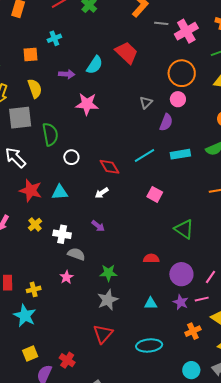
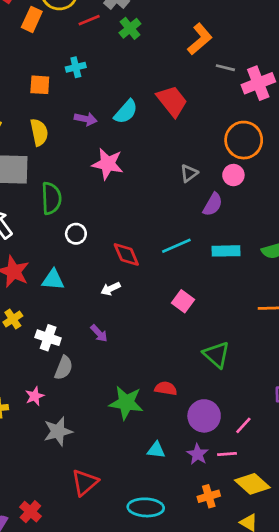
gray semicircle: (76, 254) -> (64, 368), turned 84
green star: (108, 273) -> (126, 403), moved, size x1.4
pink star: (66, 277) -> (35, 396), moved
gray star: (108, 300) -> (58, 431), moved

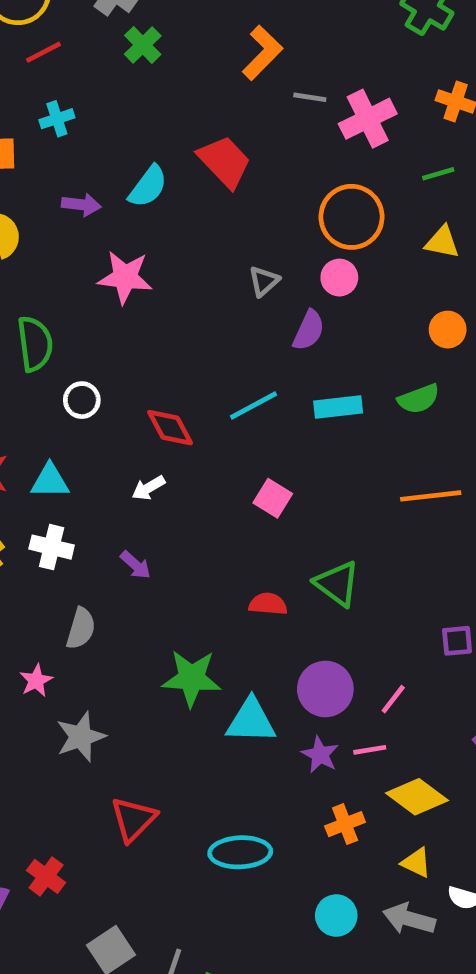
red line: (89, 20) -> (43, 52), moved
white cross: (48, 338) -> (52, 547), moved
red semicircle: (166, 388) -> (268, 604), moved
cyan triangle: (156, 450) -> (251, 721), moved, size x1.6

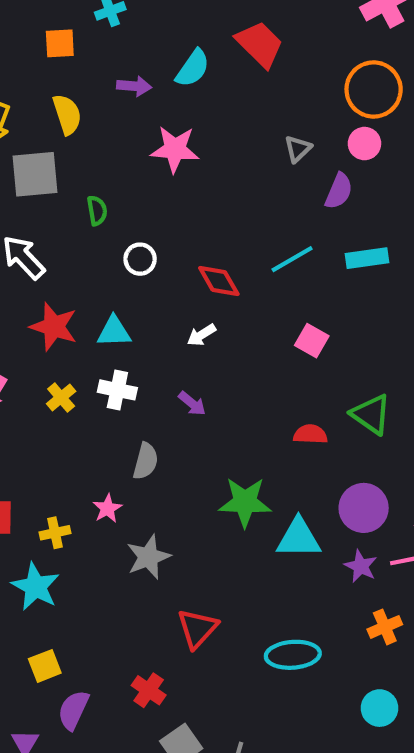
green semicircle: (35, 344) -> (97, 211), size x0.6
red cross: (46, 876) -> (149, 690), moved

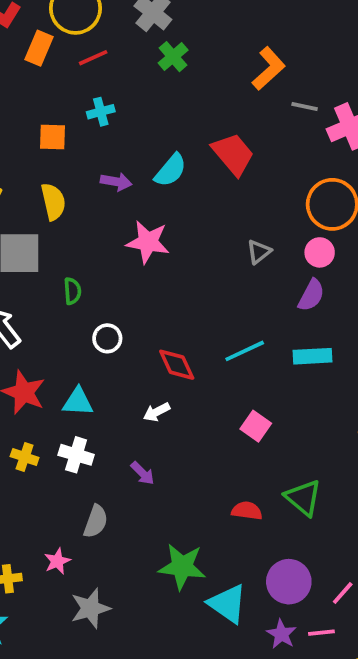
purple semicircle: (339, 191) -> (311, 295), moved
yellow cross: (61, 397) -> (25, 457), turned -36
cyan triangle: (299, 538) -> (228, 604), turned 30

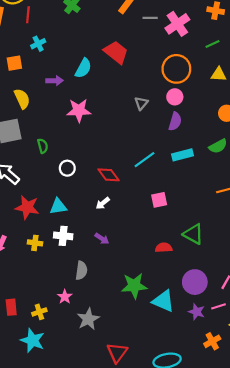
red line: (93, 58) -> (28, 15), turned -49
pink square: (256, 426) -> (159, 200), turned -35

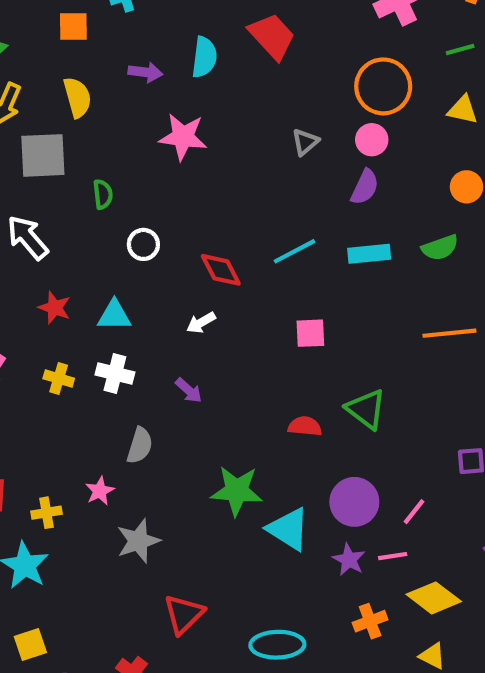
cyan semicircle: (83, 68) -> (204, 57), turned -30
red star: (27, 207) -> (55, 308), size x0.7

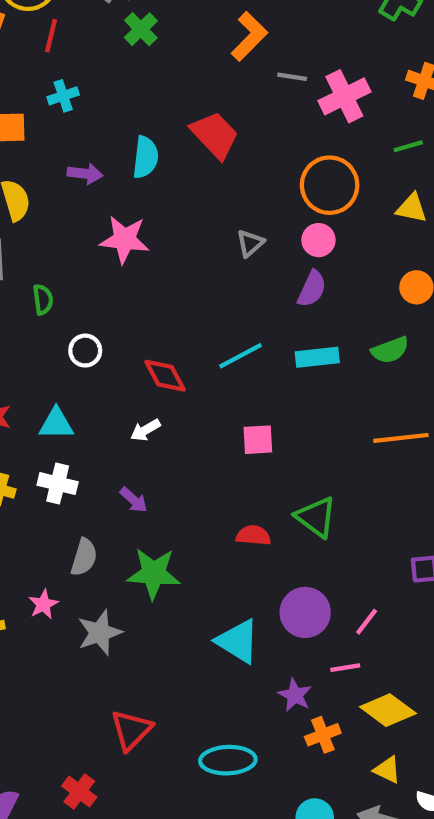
green star: (237, 491) -> (154, 573), moved
gray star: (138, 541) -> (100, 633), moved
purple star: (349, 560) -> (295, 695), moved

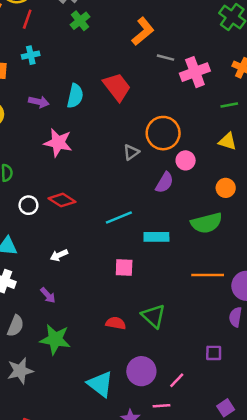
orange circle: (330, 185) -> (163, 133), moved
pink circle: (318, 240) -> (186, 160), moved
green semicircle: (390, 350) -> (207, 223), size x1.4
cyan rectangle: (317, 357) -> (156, 237), moved
red diamond: (165, 376) -> (62, 200), moved, turned -35

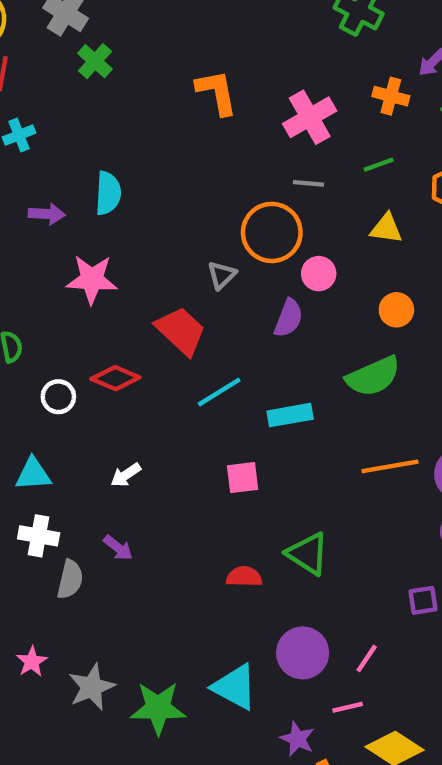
orange L-shape: (143, 31) -> (217, 92), moved, turned -52
gray line: (166, 58) -> (308, 183), moved
red trapezoid: (117, 87) -> (181, 331), moved
gray semicircle: (15, 326) -> (70, 579), moved
green star: (55, 339) -> (158, 708), moved

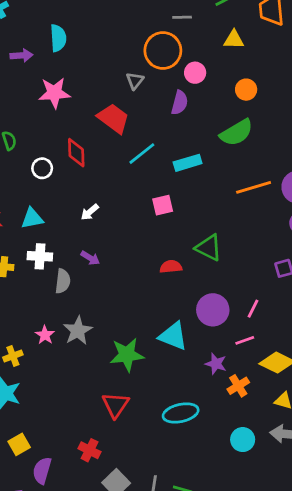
red diamond: (115, 378) -> (76, 153), turned 72
gray star: (92, 687) -> (78, 331), moved

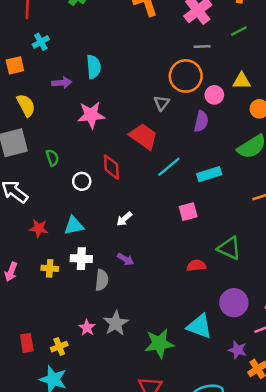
yellow triangle: (234, 40) -> (242, 81), moved

